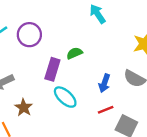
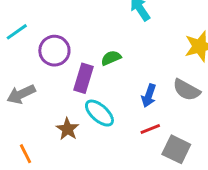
purple circle: (29, 35) -> (54, 51), moved
brown star: (24, 107) -> (68, 129), moved

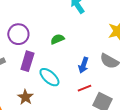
purple rectangle: (83, 78) -> (27, 61), moved
brown star: (68, 129) -> (25, 97), moved

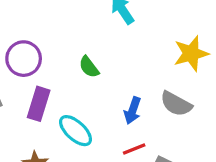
green semicircle: (57, 39) -> (89, 67), turned -104

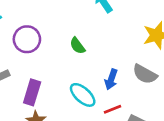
purple rectangle: (39, 104) -> (32, 92), moved
cyan ellipse: (76, 131) -> (83, 95), moved

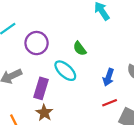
cyan ellipse: (83, 95) -> (65, 71), moved

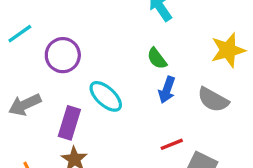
green semicircle: (80, 49) -> (157, 58), moved
blue arrow: (108, 77) -> (167, 90), moved

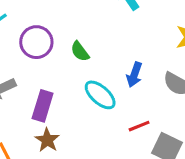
green semicircle: (157, 58) -> (80, 51), moved
cyan ellipse: (106, 96) -> (100, 95), moved

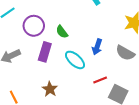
purple rectangle: (43, 106) -> (45, 52), moved
brown star: (47, 140) -> (50, 89), moved

